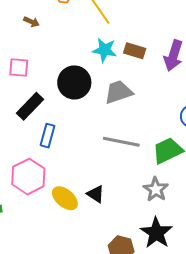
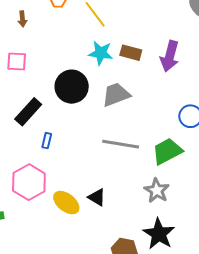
brown arrow: (31, 22) -> (22, 19), moved, turned 63
pink square: (19, 68) -> (17, 62), moved
blue rectangle: (48, 136) -> (47, 141), size x0.7

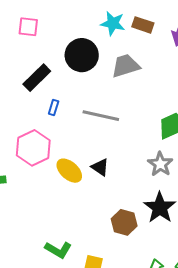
gray line: (121, 144) -> (101, 116), moved

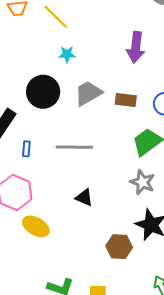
cyan star: (113, 23) -> (67, 54), size x0.7
brown rectangle: (143, 25) -> (126, 100), moved
yellow ellipse: (69, 171) -> (36, 226), moved

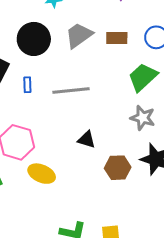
blue rectangle: (26, 149) -> (27, 85), moved
brown hexagon: (119, 247) -> (118, 168), moved

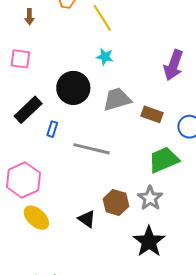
black triangle: (86, 140) -> (87, 219), moved
brown hexagon: (118, 168) -> (116, 203), moved

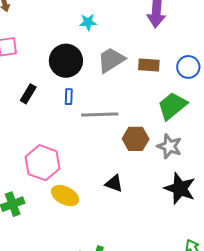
black rectangle: (28, 110) -> (28, 94), size x0.7
blue rectangle: (52, 129) -> (69, 97), moved
brown hexagon: (116, 203) -> (136, 139), moved

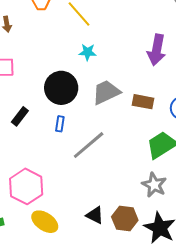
gray line: (100, 114) -> (89, 145), turned -45
brown hexagon: (136, 139) -> (125, 219), moved

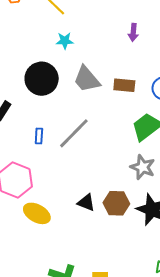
purple arrow: (157, 50) -> (133, 32), size x0.6
gray trapezoid: (106, 92) -> (87, 79), turned -100
blue rectangle: (60, 124) -> (39, 136), moved

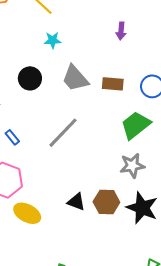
black circle: (42, 79) -> (30, 78), size x0.7
blue rectangle: (39, 136) -> (12, 137), moved, turned -42
gray star: (143, 167) -> (132, 166), turned -30

